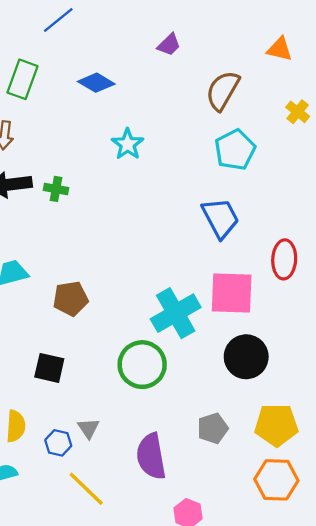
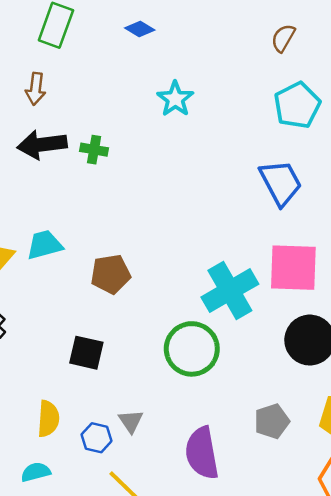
blue diamond: (96, 83) -> (140, 29), size x0.7
brown semicircle: (223, 91) -> (283, 38), size x0.6

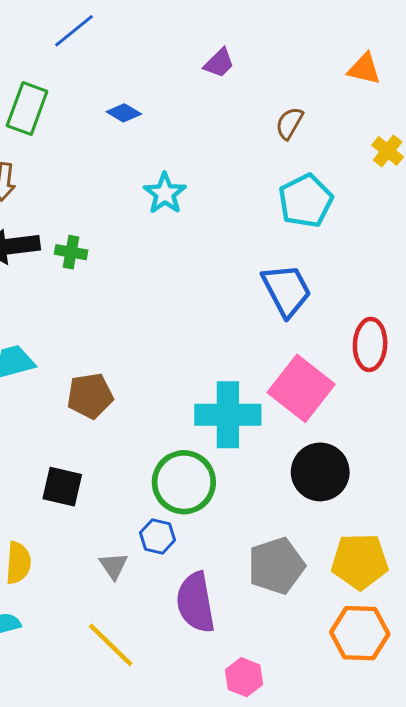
pink square: (293, 268) -> (301, 388), turned 36
cyan cross: (230, 291) -> (228, 415), turned 30
gray pentagon: (272, 421) -> (276, 566), size x1.4
blue hexagon: (97, 438) -> (158, 536), moved

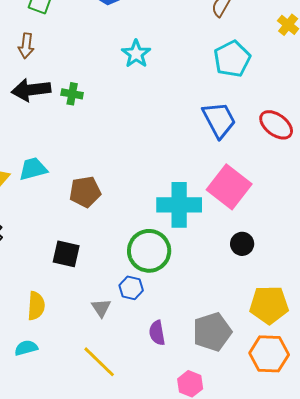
red ellipse: (370, 344) -> (276, 125), moved, turned -56
black circle: (320, 472) -> (242, 244), size x0.6
gray pentagon: (276, 566) -> (212, 332), moved
purple semicircle: (196, 602) -> (157, 333), size x0.6

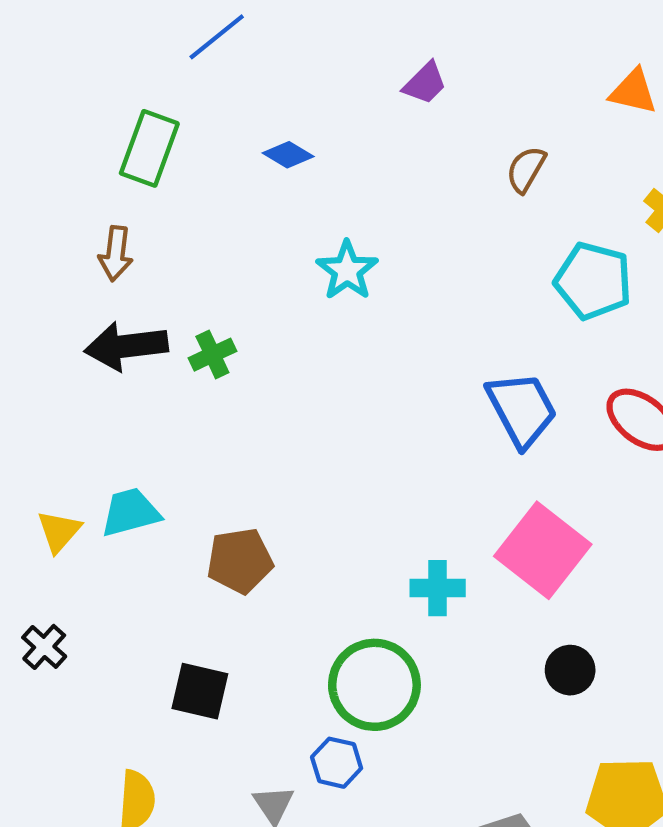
cyan pentagon: (232, 59) -> (593, 281), moved, turned -30
green cross: (72, 94) -> (212, 355), turned -35
cyan cross: (179, 205) -> (438, 588), size x0.6

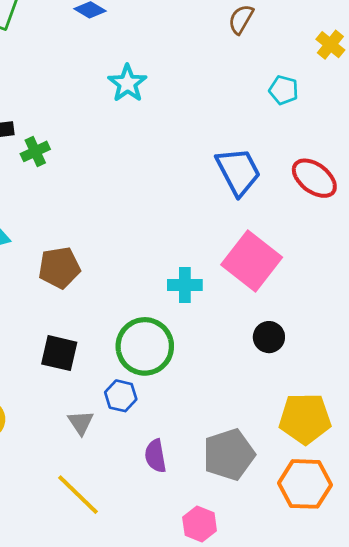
cyan pentagon: (593, 281) -> (284, 90), size x0.6
green cross: (212, 355) -> (35, 151), moved
black square: (200, 691) -> (59, 353), moved

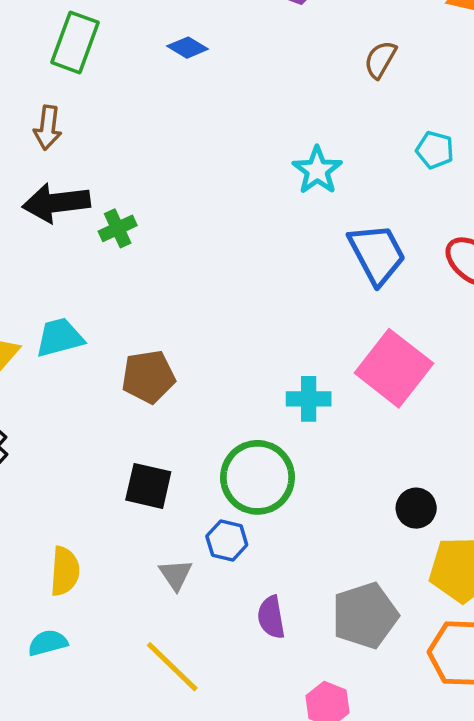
cyan star: (127, 83) -> (317, 170), moved
black circle: (269, 337) -> (416, 508), moved

